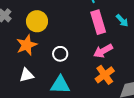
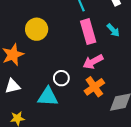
yellow circle: (37, 21) -> (37, 29), moved
white circle: (60, 54) -> (61, 78), moved

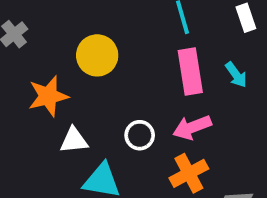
white circle: (61, 78) -> (140, 135), moved
white triangle: (12, 86) -> (74, 140), moved

